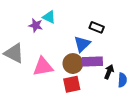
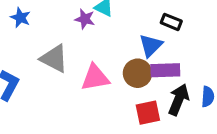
black arrow: (109, 72) -> (179, 100), moved, size x1.5
red square: (72, 84) -> (148, 113), moved

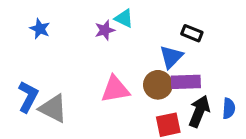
purple star: (85, 19) -> (105, 30), turned -30
gray triangle: (54, 59) -> (53, 108), moved

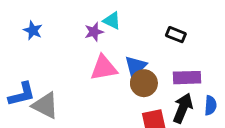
blue triangle: (171, 57) -> (136, 67), moved
purple rectangle: (186, 82) -> (187, 78), moved
pink triangle: (115, 89) -> (104, 68), moved
blue L-shape: (28, 97) -> (22, 94), turned 48

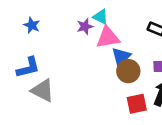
pink triangle: (104, 68) -> (108, 37), moved
blue L-shape: (22, 94) -> (28, 67), moved

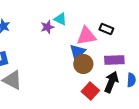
pink triangle: (108, 37) -> (86, 36), moved
red square: (137, 104) -> (90, 91), turned -36

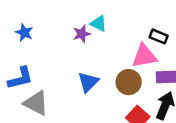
pink triangle: (86, 36) -> (144, 56), moved
blue triangle: (77, 52) -> (88, 82), moved

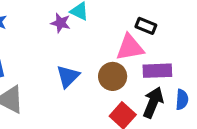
purple star: (82, 34) -> (61, 23), turned 30

